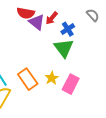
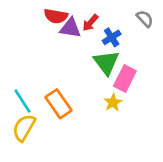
purple triangle: (37, 22) -> (70, 28), turned -30
yellow star: (52, 78) -> (113, 102), moved
pink rectangle: (71, 84) -> (125, 79), moved

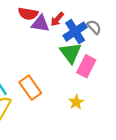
gray semicircle: (145, 19) -> (94, 27), moved
blue cross: (112, 37) -> (75, 32), size x1.5
yellow star: (113, 102) -> (76, 102), moved

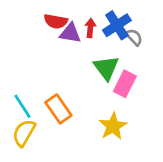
red arrow: (57, 19) -> (90, 28), turned 144
blue cross: (75, 32) -> (117, 25), moved
yellow star: (76, 102) -> (113, 126), size x1.5

